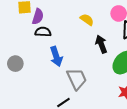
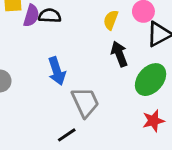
yellow semicircle: (87, 20) -> (111, 20), moved, turned -104
black semicircle: (43, 32) -> (50, 16), moved

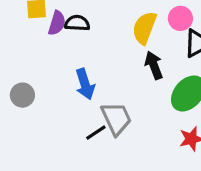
yellow semicircle: (111, 20) -> (144, 28), size x1.5
black line: (67, 135) -> (96, 133), moved

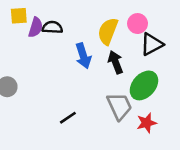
blue arrow: (85, 84) -> (83, 56), moved
gray trapezoid: (116, 119) -> (119, 106), moved

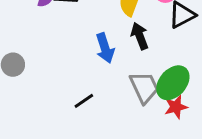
blue arrow: (83, 56) -> (105, 48), moved
green ellipse: (144, 85) -> (173, 83), moved

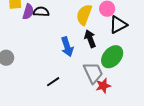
green ellipse: (173, 83) -> (112, 57), moved
red star: (176, 107) -> (103, 86), moved

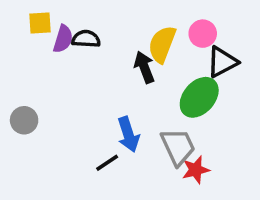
black arrow: (90, 39) -> (144, 67), moved
blue arrow: (67, 47) -> (128, 134), moved
green ellipse: (112, 57) -> (199, 97), moved

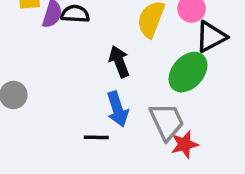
black arrow: (144, 67) -> (119, 61), moved
black line: (107, 163) -> (96, 137), turned 35

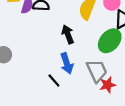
black line: (96, 137) -> (54, 81), turned 48

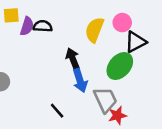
blue arrow: (67, 63) -> (80, 80), moved

